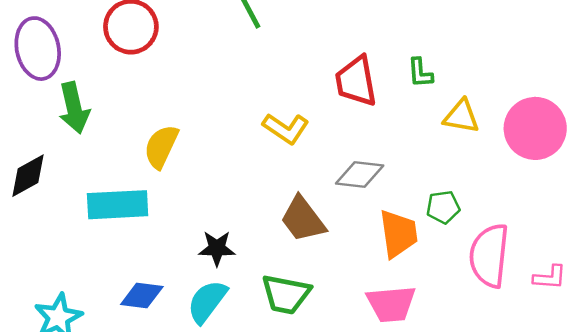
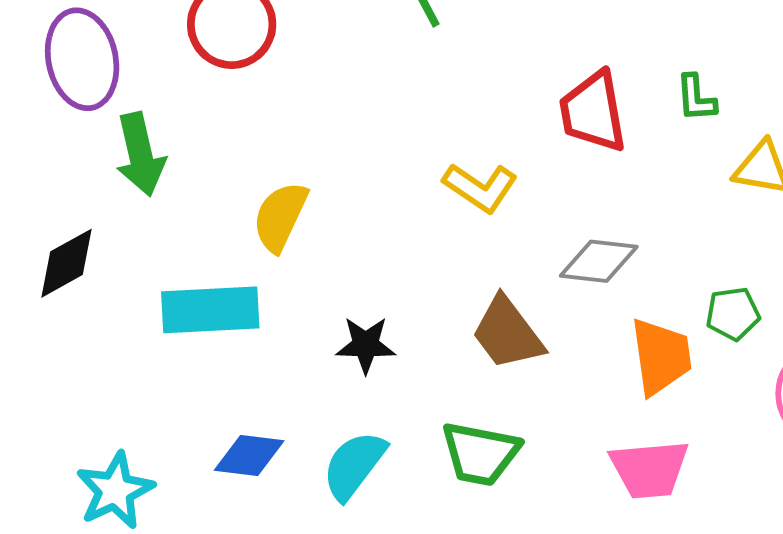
black star: (217, 248) -> (366, 345), moved

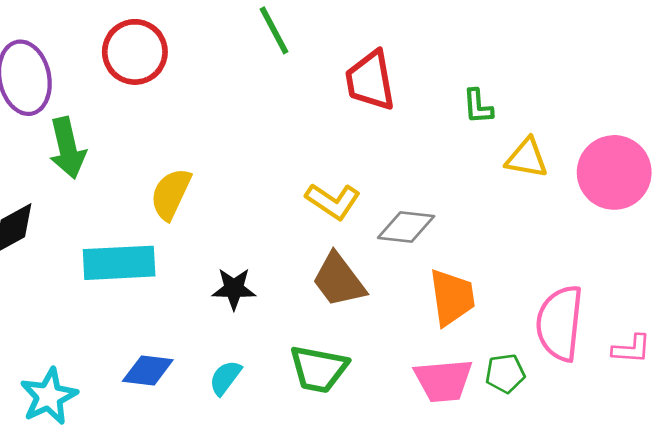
red trapezoid: (593, 112) -> (370, 81), moved
yellow L-shape: (480, 187) -> (333, 201), moved
green pentagon: (733, 314) -> (505, 373), moved
cyan semicircle: (354, 465) -> (225, 378), size x0.7

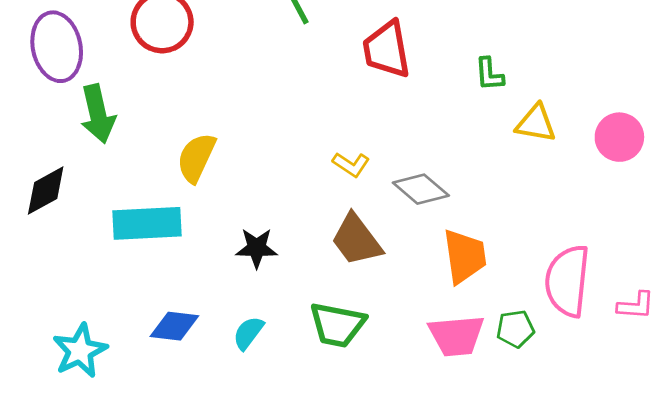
pink circle: (614, 172) -> (619, 137), size x0.7
yellow L-shape: (333, 201) -> (351, 164), size x0.7
gray diamond: (406, 227) -> (421, 189), turned 34

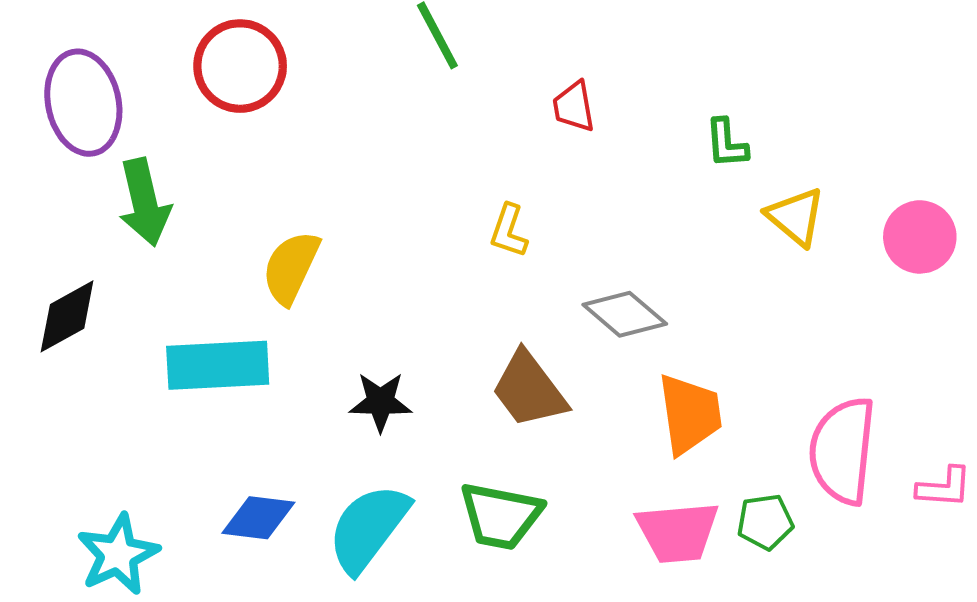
red trapezoid: (387, 49) -> (574, 107), size x0.6
yellow triangle: (536, 123) -> (796, 217), turned 30
yellow L-shape: (351, 164) -> (509, 231), moved, turned 75
cyan semicircle: (248, 333) -> (368, 528), size x1.8

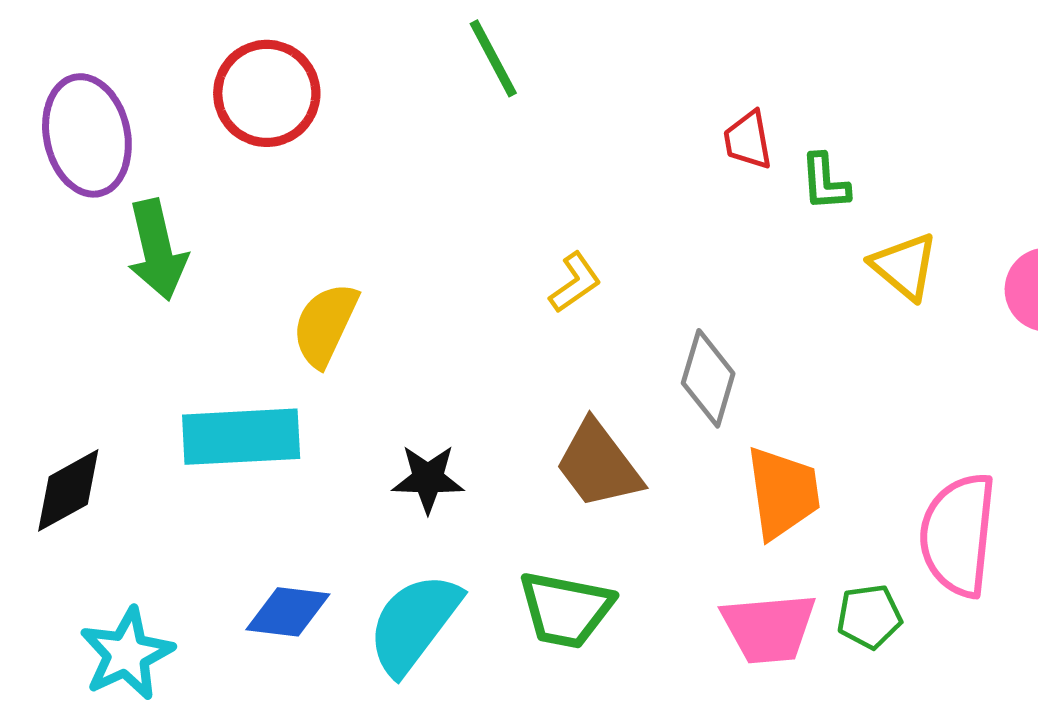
red trapezoid: (574, 107) -> (748, 140), moved
yellow L-shape: (509, 231) -> (575, 283), turned -144
gray diamond: (625, 314) -> (708, 378), turned 66
black diamond: (67, 316) -> (68, 490), moved

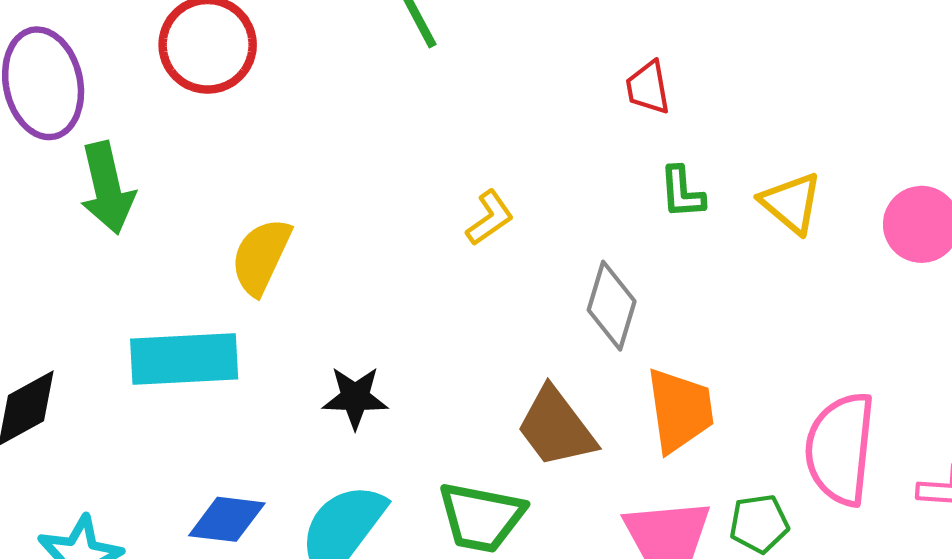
green L-shape: (825, 182) -> (682, 192), moved
brown trapezoid: (598, 465) -> (556, 427), moved

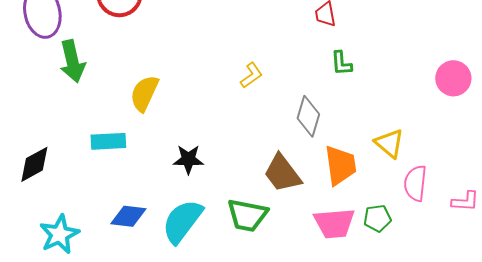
yellow triangle: (791, 203) -> (389, 143), moved
cyan rectangle: (184, 359) -> (108, 141), size x0.7
pink semicircle: (840, 449) -> (415, 183), size x0.7

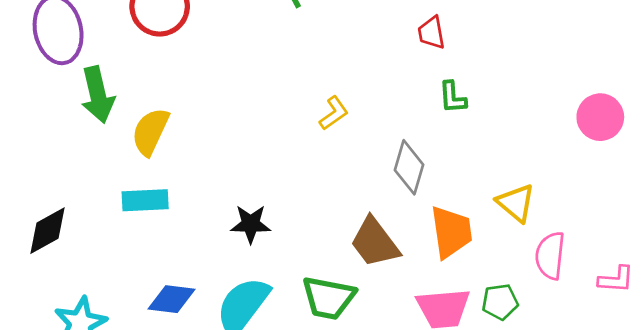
yellow semicircle: (144, 93) -> (150, 132), moved

